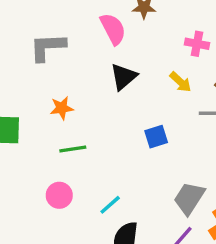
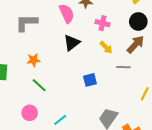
pink cross: (197, 44) -> (103, 23), moved
green line: (73, 149) -> (39, 85), turned 49

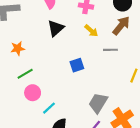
green line: (39, 85) -> (25, 74), turned -70
pink circle: (30, 113) -> (33, 93), moved

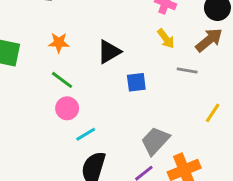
black triangle: (56, 28) -> (109, 52), moved
green line: (25, 74) -> (62, 80), turned 56

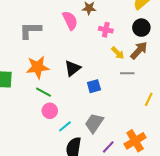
yellow arrow: (166, 39) -> (118, 53), moved
orange star: (59, 43) -> (38, 67), size x1.6
gray trapezoid: (155, 141) -> (94, 123), moved

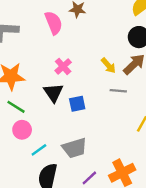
pink cross: (106, 30) -> (63, 66), moved, turned 32
black triangle: (72, 68) -> (53, 93), moved, turned -30
gray trapezoid: (94, 123) -> (74, 148), turned -145

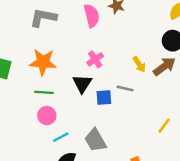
gray line: (118, 91) -> (125, 88), moved
green line: (16, 107) -> (44, 92), turned -36
gray trapezoid: (74, 148) -> (95, 140), turned 70

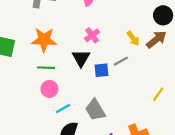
gray line: (125, 88) -> (121, 61), turned -40

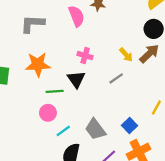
pink cross: (92, 35) -> (85, 56), turned -32
green line: (46, 68) -> (55, 91), moved
blue square: (102, 70) -> (130, 125), moved, turned -32

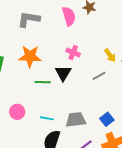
pink circle: (48, 113) -> (17, 112), moved
gray trapezoid: (95, 129) -> (76, 120), turned 115
cyan line: (63, 131) -> (47, 118), turned 40

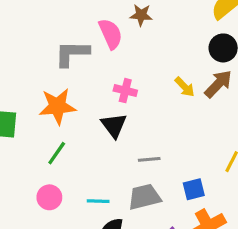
gray L-shape: (29, 19) -> (72, 53), moved
gray line: (99, 76) -> (149, 159), moved, turned 32
green line: (43, 82) -> (57, 153), moved, turned -49
blue square: (107, 119) -> (194, 189), turned 32

